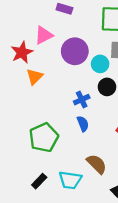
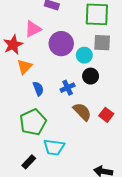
blue semicircle: (83, 124) -> (38, 89), moved
brown semicircle: (97, 164) -> (82, 112), moved
cyan trapezoid: (70, 180) -> (54, 147), moved

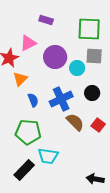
black circle: (91, 76) -> (92, 93), moved
blue cross: (68, 88) -> (61, 99), size x1.6
green pentagon: (33, 122) -> (28, 132), turned 30
black rectangle: (29, 162) -> (24, 170), size x1.5

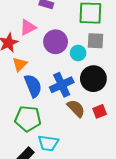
black circle: (92, 93) -> (93, 79), size x1.6
blue semicircle: (33, 100) -> (33, 86), size x1.6
red square: (98, 125) -> (100, 111), turned 32

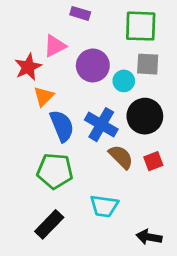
blue cross: (62, 85) -> (101, 125), turned -35
cyan trapezoid: (48, 143) -> (104, 206), moved

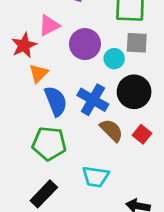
red square: (153, 161) -> (142, 134), turned -30

